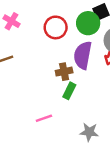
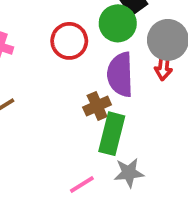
green rectangle: (69, 91) -> (112, 134), size x1.5
gray star: (89, 132) -> (129, 173), moved

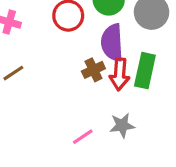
red arrow: (163, 67) -> (120, 74), moved, size x1.4
green rectangle: (112, 134) -> (145, 71), moved

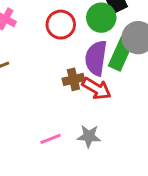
green rectangle: (145, 71) -> (121, 54), moved
red arrow: (120, 74) -> (97, 89), turned -76

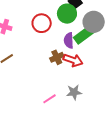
green rectangle: (121, 54) -> (84, 34), turned 40
purple semicircle: (96, 58) -> (69, 40), size x0.7

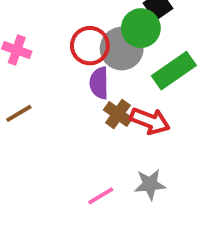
gray circle: (94, 22) -> (122, 49), moved
purple semicircle: (69, 40) -> (99, 83), moved
brown cross: (57, 57) -> (118, 114), turned -32

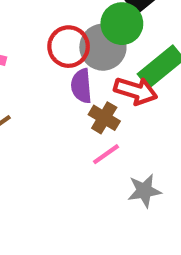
red arrow: (150, 121) -> (136, 91), moved
pink line: (101, 196) -> (106, 154), moved

